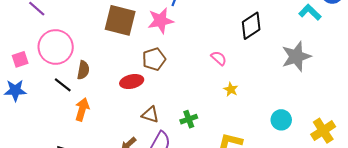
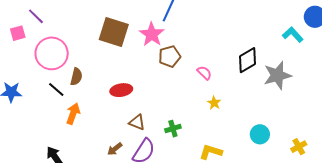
pink star: (161, 21) -> (152, 34), turned -30
black diamond: (251, 26) -> (248, 60), moved
pink square: (20, 59) -> (18, 33), moved
brown pentagon: (154, 59) -> (170, 56), moved
yellow cross: (323, 131) -> (299, 147), size x0.7

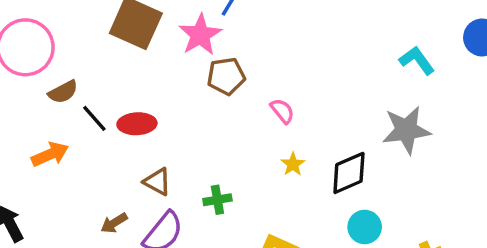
cyan L-shape: (293, 35) -> (417, 60), moved
black diamond: (248, 60) -> (349, 173), moved
brown semicircle: (76, 77) -> (63, 92), turned 42
black line: (56, 90) -> (94, 118), moved
orange arrow: (73, 114) -> (50, 154), turned 40

